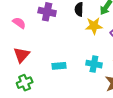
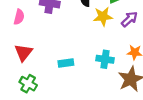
pink semicircle: (19, 23) -> (19, 17), turned 72
green cross: (25, 83) -> (28, 84), turned -35

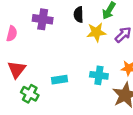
green cross: (28, 84) -> (30, 94), moved

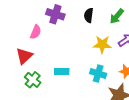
yellow star: (96, 32) -> (102, 44), moved
pink semicircle: (12, 34) -> (36, 32), moved

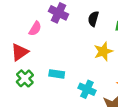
yellow star: (102, 44) -> (103, 51), turned -30
cyan cross: (98, 73) -> (87, 89), moved

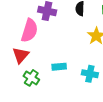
pink semicircle: (35, 29) -> (29, 30), size x1.6

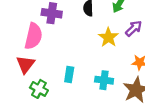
cyan rectangle: (59, 67) -> (69, 74), turned -72

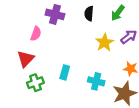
pink semicircle: (33, 36) -> (36, 34), size x0.6
green cross: (39, 89) -> (35, 83), turned 35

